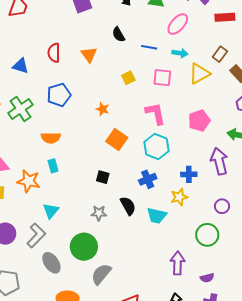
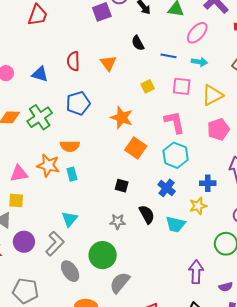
yellow triangle: (199, 74) -> (212, 95), moved
orange star: (103, 109) -> (122, 118), size x1.6
blue cross: (148, 179) -> (167, 188), turned -30
orange star: (29, 181) -> (48, 165), moved

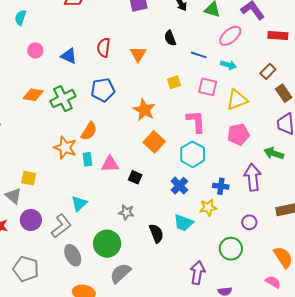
orange semicircle: (70, 146) -> (89, 131), turned -66
pink triangle: (19, 174) -> (110, 164), moved
black semicircle: (147, 214) -> (156, 233), moved

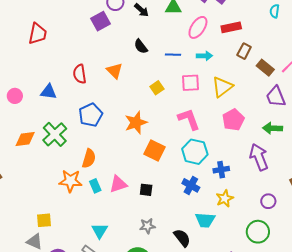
red rectangle: (278, 35) -> (231, 27), moved
orange star: (144, 110) -> (136, 123), turned -30
blue cross: (221, 186) -> (221, 170), moved

